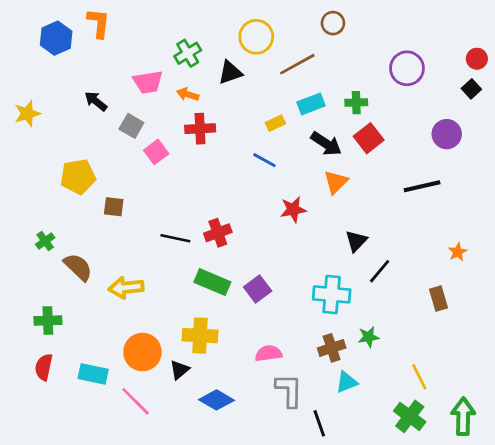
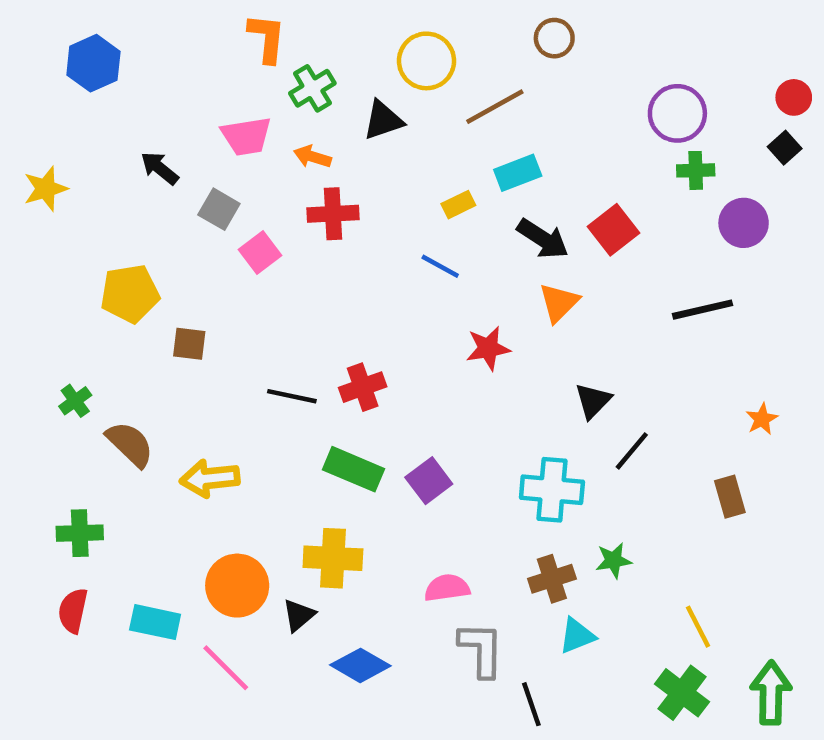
orange L-shape: (99, 23) -> (267, 38), moved
green cross: (356, 103) -> (696, 170), moved

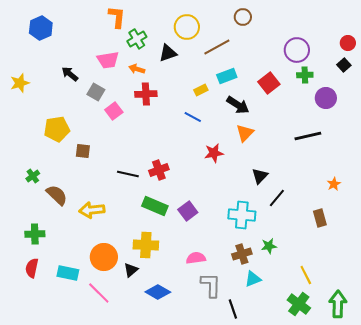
red square: (614, 230) -> (269, 83), moved

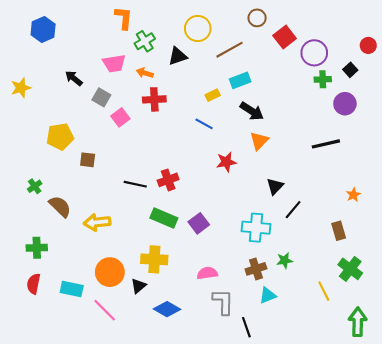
black square: (344, 65) -> (350, 70), moved
red square: (269, 83) -> (285, 37), moved
green cross: (299, 304) -> (350, 269), moved

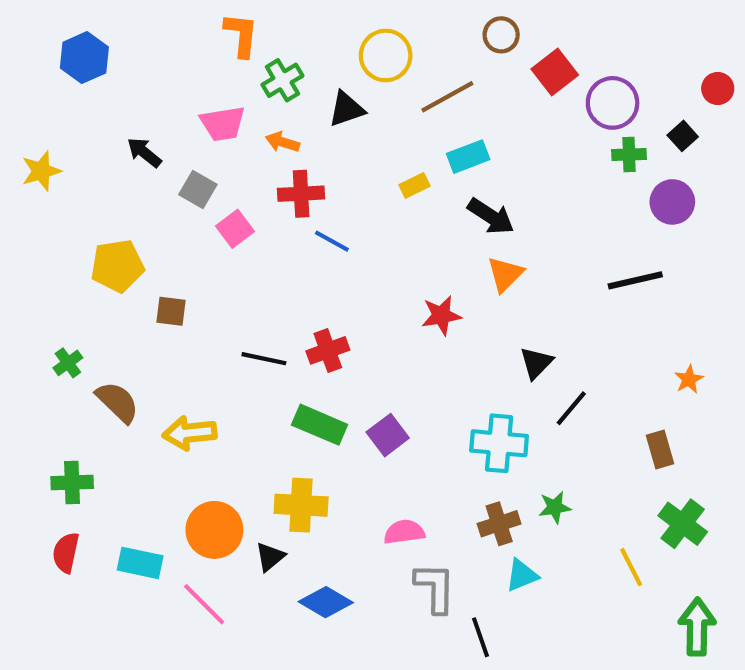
blue line: (204, 124) -> (332, 241), moved

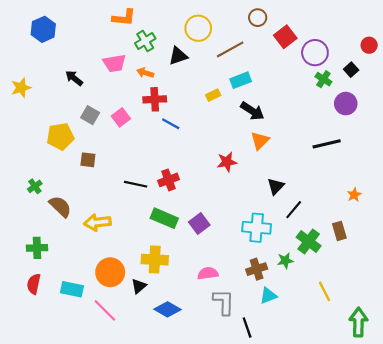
orange L-shape: (241, 35) -> (124, 18), turned 90
green cross: (629, 155) -> (323, 79), turned 35
gray square: (198, 190) -> (90, 115), moved
green cross: (683, 524) -> (309, 242), moved

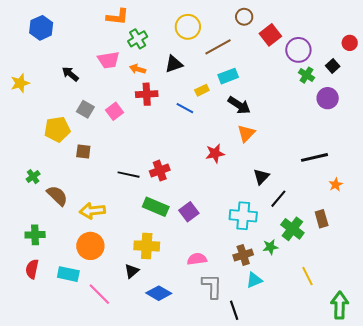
black triangle: (178, 56) -> (174, 64), moved
blue line: (171, 124) -> (185, 108), moved
black line: (327, 144) -> (315, 157), moved
orange circle: (110, 272) -> (90, 246), moved

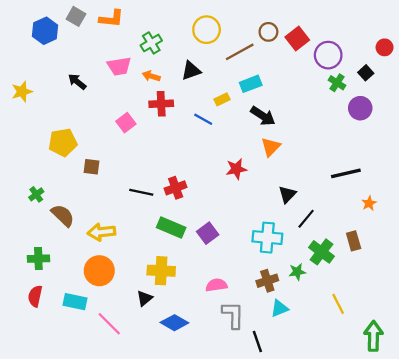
orange L-shape: (118, 17) -> (111, 19), moved
brown circle: (244, 17) -> (268, 32), moved
gray square: (85, 109) -> (76, 16), moved

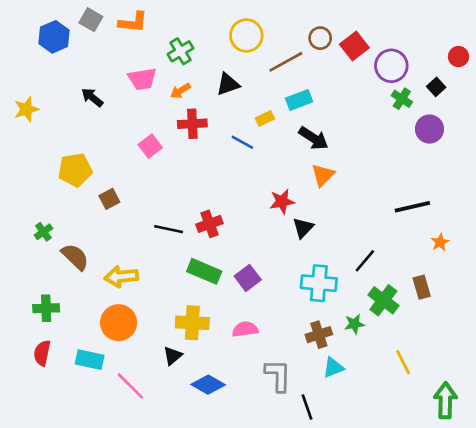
orange arrow: (151, 76) -> (180, 91), turned -49
brown square: (92, 167) -> (109, 199), turned -35
black triangle: (287, 194) -> (303, 228), moved
pink semicircle: (216, 285) -> (245, 329), moved

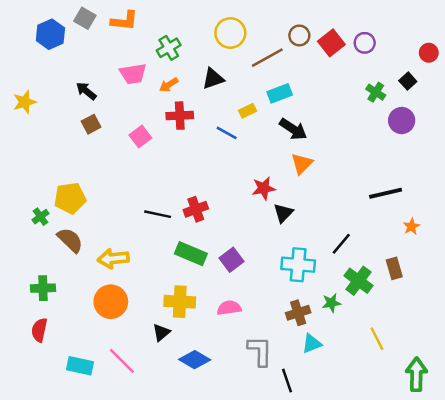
purple circle: (391, 66) -> (365, 43), moved, size x0.7
yellow pentagon: (75, 170) -> (70, 198), moved
brown square: (109, 199) -> (91, 124), moved
cyan rectangle: (90, 360) -> (80, 366), moved

